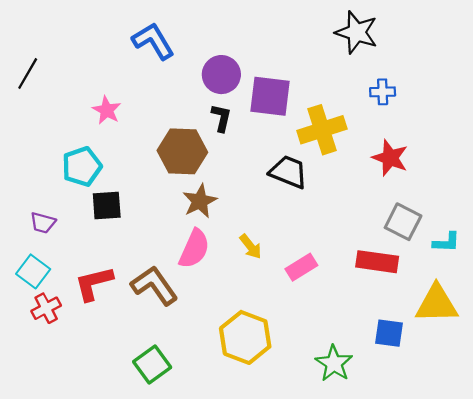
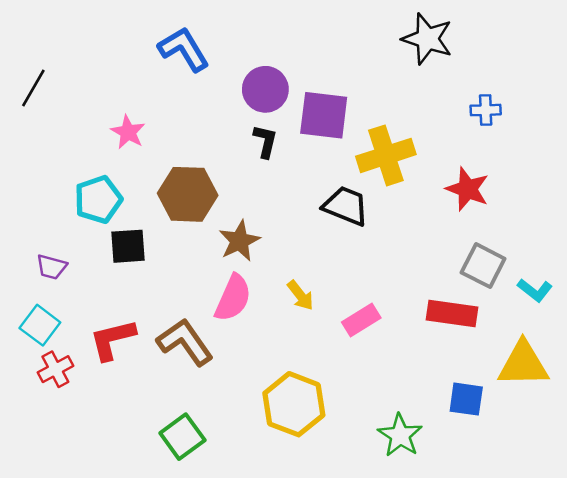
blue cross: (383, 92) -> (486, 110), moved
brown hexagon: (182, 151) -> (188, 194), moved
cyan L-shape: (446, 242) -> (535, 290), turned 36

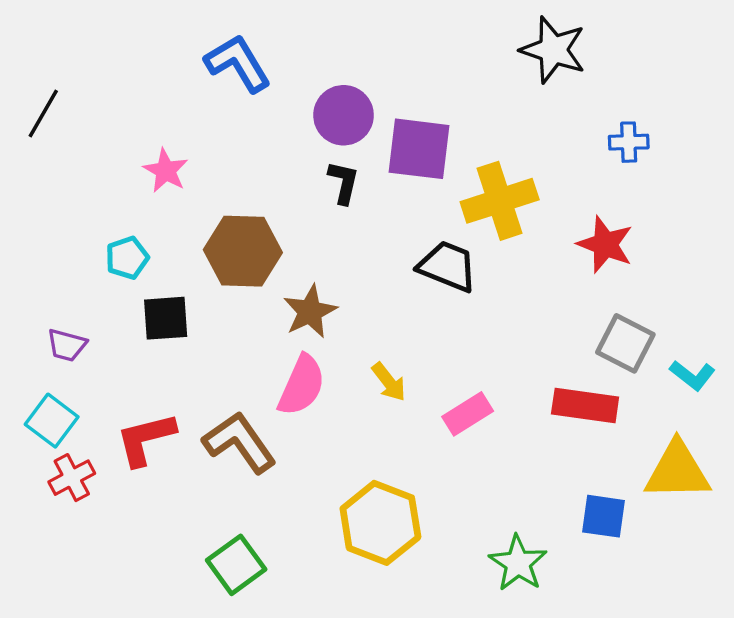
cyan pentagon: (98, 199) -> (127, 258), size x0.7

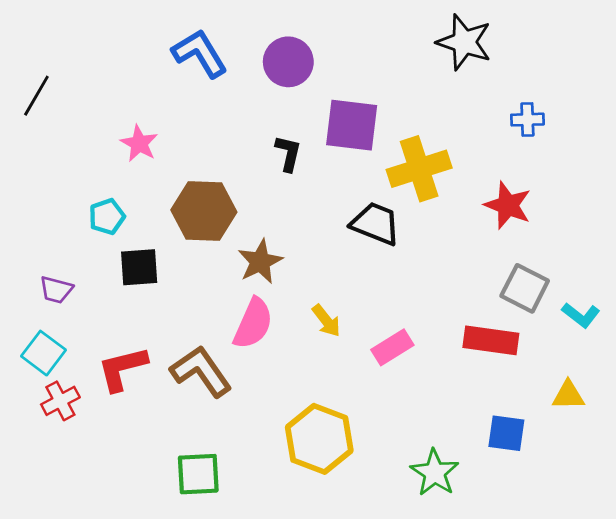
purple circle: (344, 115) -> (288, 62), moved
yellow triangle: (677, 471) -> (568, 395), size x0.6
green square: (236, 565) -> (198, 474), turned 33

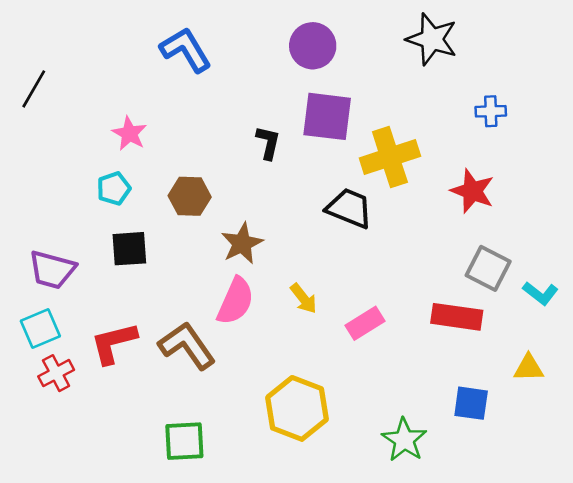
purple circle: (288, 62) -> (313, 46), moved
brown hexagon: (204, 211) -> (190, 196), size x0.7
cyan pentagon: (107, 217) -> (114, 188), moved
purple trapezoid: (56, 290) -> (52, 270), size x1.5
cyan square: (44, 353) -> (40, 329), turned 30

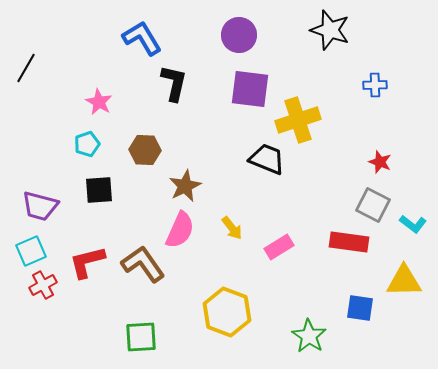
black L-shape: (268, 143) -> (174, 83), moved, size x1.4
red star: (472, 191) -> (380, 162), moved, size x0.7
yellow triangle: (529, 368) -> (404, 281), size x1.5

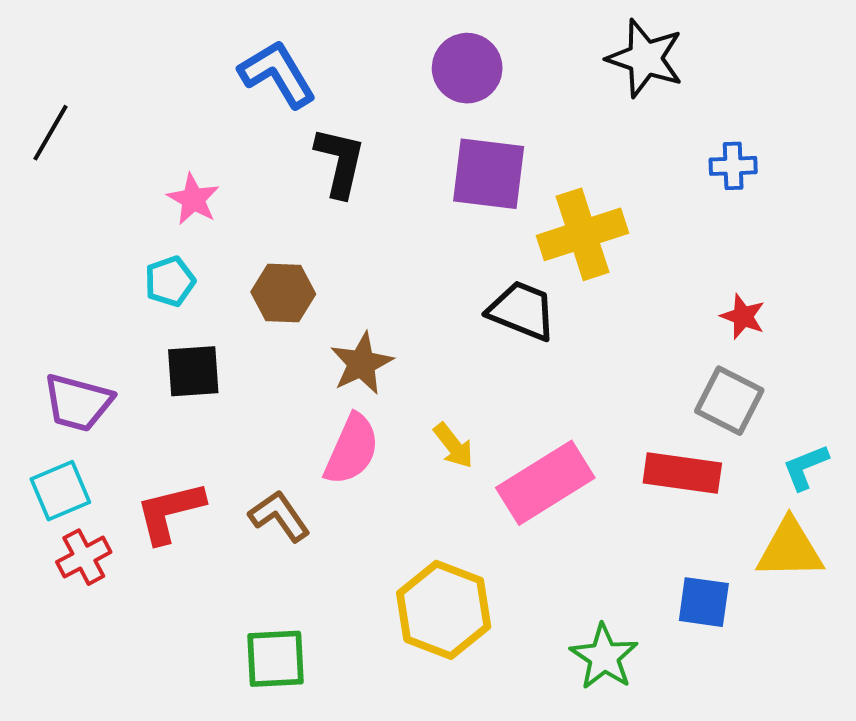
cyan L-shape: (413, 224) -> (805, 467), moved, turned 120
pink rectangle: (279, 247) -> (545, 483), size x1.6
brown L-shape: (143, 264) -> (279, 516), size x0.7

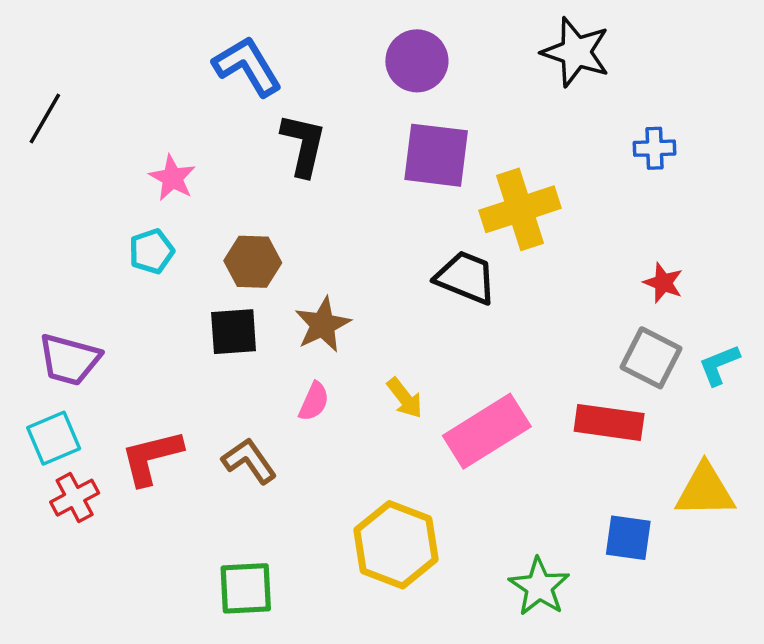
black square: (193, 371) -> (234, 332), moved
pink semicircle: (352, 449) -> (314, 401), size x0.6
cyan L-shape: (805, 467) -> (719, 365), moved

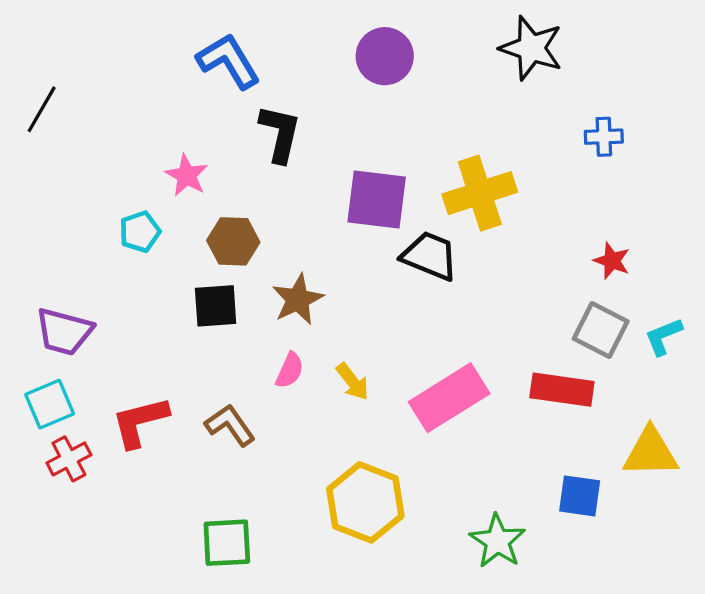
purple square: (436, 155) -> (377, 200), moved
pink star: (172, 178) -> (187, 175), moved
yellow arrow: (405, 398) -> (352, 382), moved

